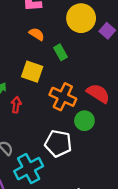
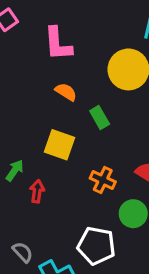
orange cross: (63, 97) -> (103, 180), size x0.7

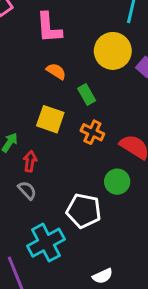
orange cross: (103, 180) -> (92, 132), moved
gray semicircle: (23, 252) -> (27, 190), moved

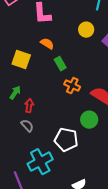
yellow circle: (113, 51) -> (86, 30), size x0.6
green rectangle: (87, 94) -> (60, 64), moved
yellow square: (50, 119) -> (21, 60), moved

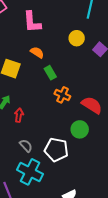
gray semicircle: (27, 126) -> (26, 146), moved
cyan cross: (40, 162) -> (30, 172), turned -35

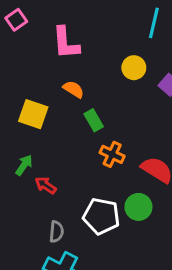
red arrow: (19, 115) -> (46, 185), turned -64
gray semicircle: (26, 146) -> (56, 232), turned 48
white pentagon: (56, 150) -> (101, 216), moved

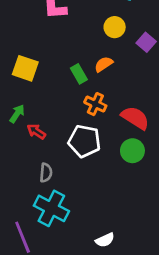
orange semicircle: (73, 89) -> (104, 64), moved, turned -66
green circle: (138, 207) -> (132, 151), moved
white pentagon: (101, 216) -> (84, 141), moved

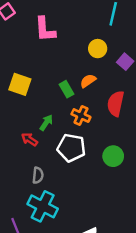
green arrow: (17, 114) -> (46, 123), moved
red semicircle: (135, 118) -> (116, 104), moved, turned -110

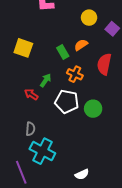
green circle: (113, 156) -> (93, 109), moved
gray semicircle: (38, 175) -> (30, 129), moved

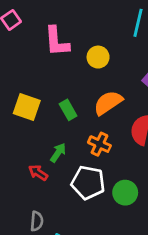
yellow circle: (89, 18) -> (98, 57), moved
orange semicircle: (81, 45) -> (108, 103), size x1.5
green rectangle: (63, 52) -> (68, 110), moved

